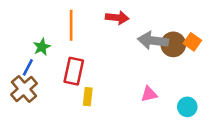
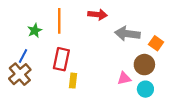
orange square: (192, 42) -> (156, 43), moved
brown circle: (173, 44) -> (144, 65), moved
green star: (42, 47) -> (35, 30), moved
cyan circle: (187, 107) -> (145, 89), moved

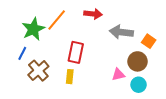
orange line: (59, 21) -> (57, 20), turned 40
green star: (35, 30) -> (33, 29), size x1.6
red rectangle: (61, 59) -> (76, 52), moved
brown cross: (20, 74) -> (38, 71), moved

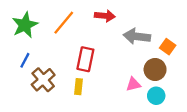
green star: (33, 29) -> (25, 25), moved

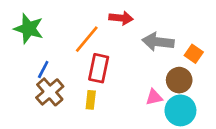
orange line: (64, 23) -> (87, 39), moved
green star: (25, 25) -> (29, 29), turned -30
blue line: (25, 60) -> (43, 70), moved
cyan circle: (156, 96) -> (180, 110), size x1.5

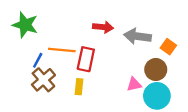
red arrow: (121, 18) -> (103, 27), moved
orange line: (87, 39) -> (62, 50), moved, turned 55

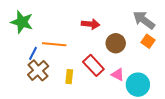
gray arrow: (137, 36) -> (144, 20), moved, turned 30
red rectangle: (86, 59) -> (93, 65), moved, turned -55
brown circle: (156, 70) -> (116, 43), moved
pink triangle: (134, 84) -> (118, 75), turned 40

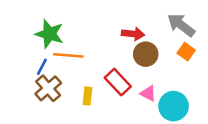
green star: (22, 22) -> (49, 34), moved
red arrow: (90, 24) -> (133, 34), moved

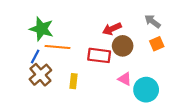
gray arrow: (181, 25) -> (152, 21), size x0.7
red arrow: (133, 34) -> (112, 29), turned 150
orange square: (186, 52) -> (157, 44), turned 32
red rectangle: (118, 82) -> (99, 55), moved, turned -40

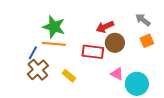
green star: (42, 29) -> (54, 27), moved
yellow rectangle: (74, 81) -> (69, 76), turned -56

